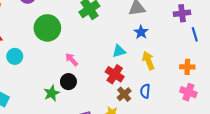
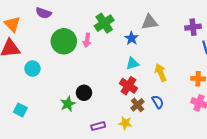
blue star: (141, 32) -> (131, 38), moved
pink arrow: (72, 60) -> (87, 40), moved, turned -128
blue semicircle: (145, 91) -> (158, 102), turned 144

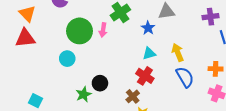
cyan circle: (32, 69) -> (67, 59), moved
yellow arrow: (161, 73) -> (178, 52), moved
blue semicircle: (158, 102) -> (185, 77), moved, size x1.5
brown cross: (137, 105) -> (133, 96), moved

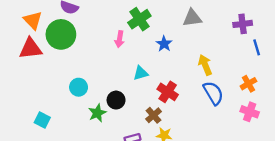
blue star: (148, 28) -> (164, 44), moved
green circle: (79, 31) -> (61, 34), moved
cyan triangle: (149, 53) -> (141, 73), moved
cyan circle: (67, 59) -> (79, 87), moved
orange cross: (216, 69) -> (248, 84), turned -32

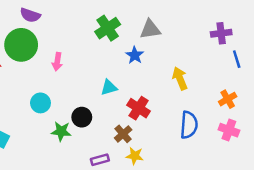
gray triangle: (192, 18) -> (150, 29), moved
pink arrow: (120, 39) -> (57, 62), moved
blue semicircle: (213, 93) -> (189, 125), moved, turned 35
green star: (97, 113) -> (61, 131), turned 30

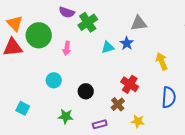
purple semicircle: (30, 15) -> (67, 12), moved
green cross: (108, 28) -> (88, 22), moved
cyan triangle: (109, 87) -> (108, 47), moved
green star: (61, 131) -> (66, 116), moved
yellow star: (135, 156) -> (138, 121), moved

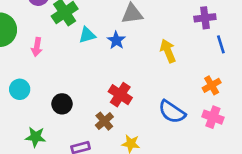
cyan triangle: (108, 47) -> (87, 35), moved
yellow arrow: (162, 61) -> (168, 51), moved
blue semicircle: (169, 97) -> (172, 112), turned 120

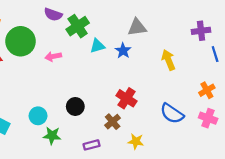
pink arrow: (37, 47) -> (53, 56), turned 70
cyan circle: (20, 89) -> (38, 116), moved

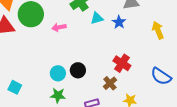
cyan circle: (38, 116) -> (58, 73), moved

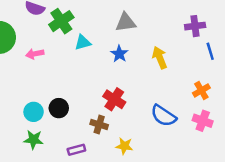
blue star: (119, 22) -> (119, 54), moved
brown cross: (110, 83) -> (99, 125), turned -32

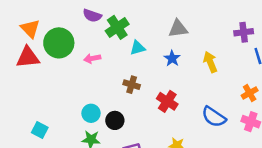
black circle: (59, 108) -> (115, 120), moved
brown cross: (99, 125) -> (132, 85), moved

